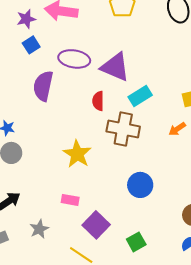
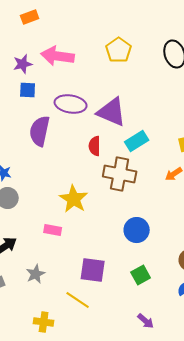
blue square: (31, 45) -> (28, 90), turned 36
pink rectangle: (70, 200) -> (53, 230), moved
purple square: (96, 225) -> (93, 270), turned -36
green square: (136, 242) -> (141, 275), moved

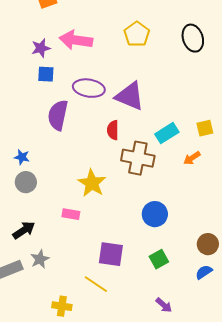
cyan rectangle: (137, 141) -> (167, 133), moved
gray star: (36, 274) -> (40, 259), moved

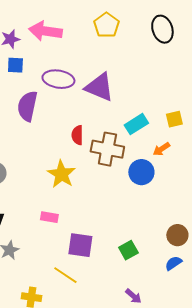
red semicircle: (113, 130) -> (77, 135), moved
pink rectangle: (71, 214) -> (49, 217), moved
blue circle: (155, 214) -> (141, 172), moved

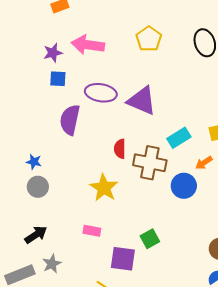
green square: (128, 250) -> (150, 239), moved

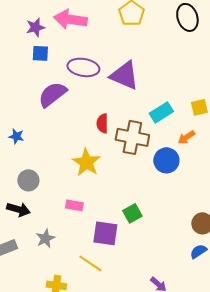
purple semicircle: (70, 120) -> (52, 94), turned 40
gray circle: (38, 187) -> (28, 180), moved
black arrow: (36, 235) -> (18, 209), turned 50
gray star: (52, 264) -> (45, 238), moved

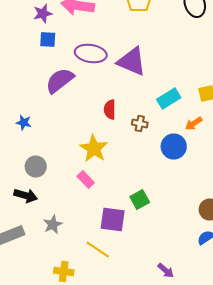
brown cross: (132, 137) -> (140, 124), size x0.5
pink rectangle: (74, 205) -> (86, 180), moved, turned 36

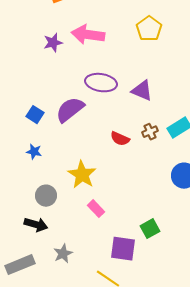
blue square: (48, 40) -> (35, 115), moved, turned 30
purple triangle: (132, 62) -> (142, 91), size x0.7
red semicircle: (110, 110) -> (120, 139), turned -66
brown cross: (140, 124) -> (150, 132), moved, turned -35
yellow star: (94, 148) -> (82, 175), moved

